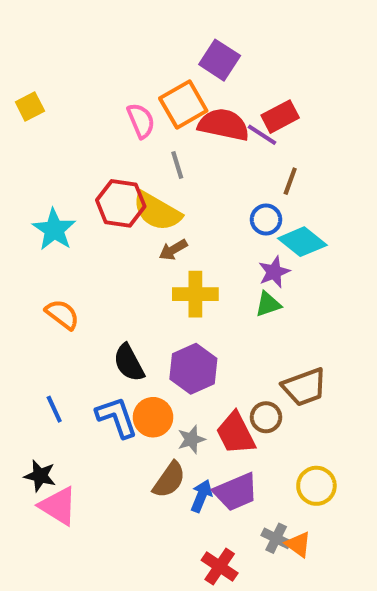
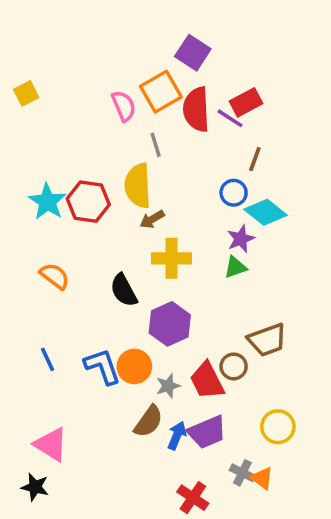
red semicircle: (224, 125) -> (196, 109), turned -105
red hexagon: (121, 203) -> (88, 202), moved
yellow semicircle: (157, 211) -> (138, 186), turned 57
black semicircle: (129, 363) -> (124, 290), moved
black star: (40, 476) -> (35, 487), moved

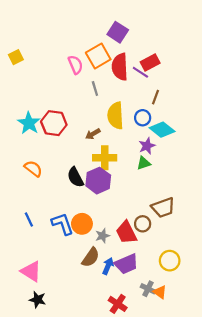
yellow semicircle: (138, 186) -> (116, 116), moved
purple hexagon: (170, 324) -> (98, 181), moved
black star: (35, 487) -> (38, 300), moved

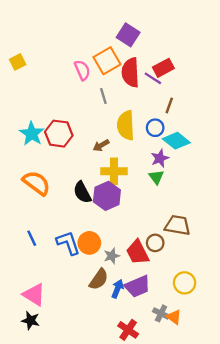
green triangle: (144, 163) -> (156, 177), turned -48
orange semicircle: (33, 169) -> (36, 183), size x1.4
brown trapezoid: (163, 208) -> (177, 225), turned -150
black star: (38, 300) -> (31, 320), moved

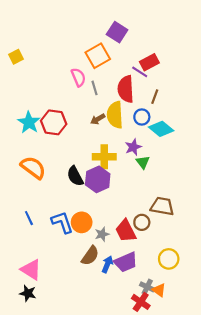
pink semicircle: (82, 70) -> (78, 77), moved
red semicircle: (130, 72) -> (126, 89), moved
brown arrow: (101, 145) -> (98, 119), moved
purple star: (160, 158) -> (133, 147), moved
red cross: (128, 330) -> (141, 302), moved

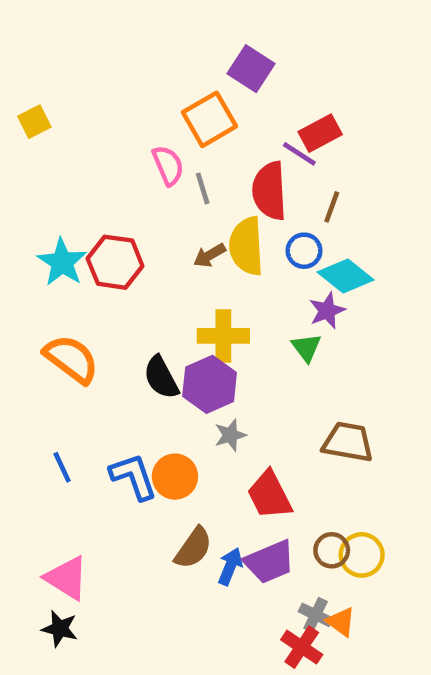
purple star: (133, 147) -> (327, 311), moved
brown circle: (142, 222) -> (332, 550), moved
gray star: (102, 234) -> (230, 435), moved

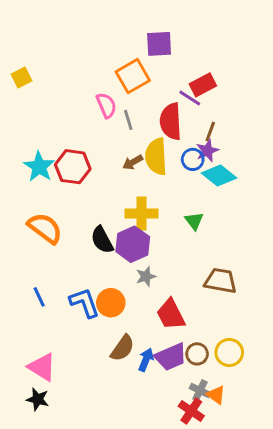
purple square: (251, 69) -> (159, 44), turned -36
purple star: (327, 311) -> (207, 151), moved
brown circle: (332, 550) -> (197, 354), moved

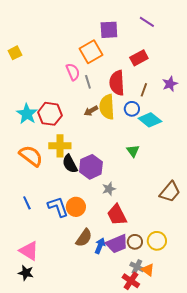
purple line: (190, 98) -> (147, 22), moved
purple star: (207, 151) -> (170, 84), moved
yellow cross: (141, 214) -> (60, 146), moved
gray star: (146, 276) -> (109, 189), moved
brown trapezoid: (220, 281) -> (170, 192), moved, turned 120

